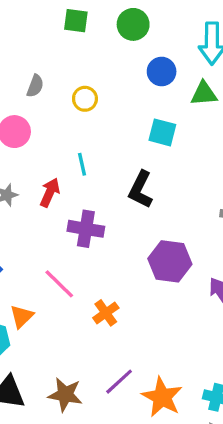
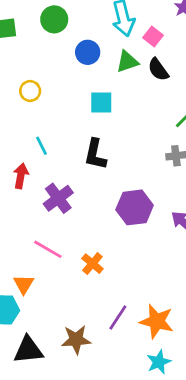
purple cross: (86, 229) -> (58, 198), turned -32

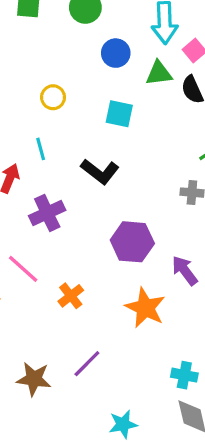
yellow circle: (30, 91) -> (53, 97), moved
black L-shape: (95, 154) -> (100, 172), turned -76
orange star: (157, 321) -> (145, 308), moved

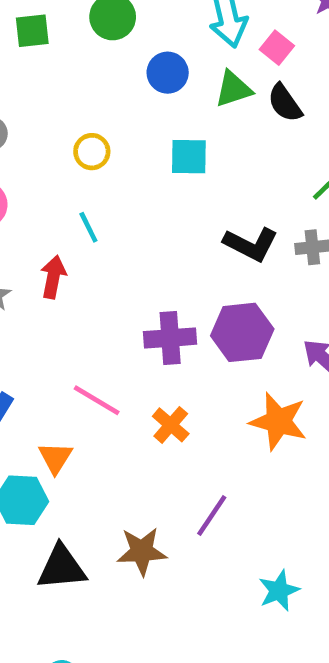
black L-shape: (100, 172) -> (251, 244), moved
purple cross: (47, 213) -> (170, 338), moved, turned 32

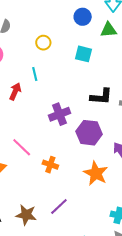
black L-shape: (251, 244) -> (101, 97), turned -35
purple cross: (170, 338) -> (60, 114), moved, turned -30
orange cross: (171, 425) -> (50, 165), turned -35

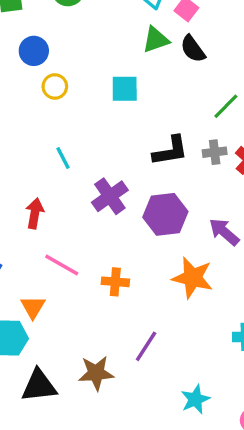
blue circle: (83, 17) -> (34, 51), moved
cyan line: (35, 74) -> (63, 158), moved
red arrow: (15, 91) -> (35, 213), moved

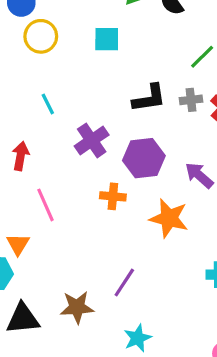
yellow circle: (55, 86) -> (41, 36), size x1.4
pink line: (62, 265) -> (46, 205), turned 36
orange cross: (115, 282) -> (113, 196), moved
cyan star: (195, 399) -> (138, 338), moved

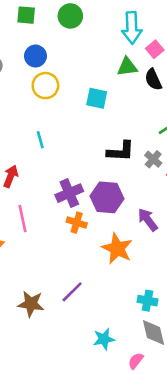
gray cross: (191, 100) -> (153, 159), turned 36
purple cross: (92, 140) -> (69, 193), moved
cyan star: (138, 338) -> (104, 339), moved

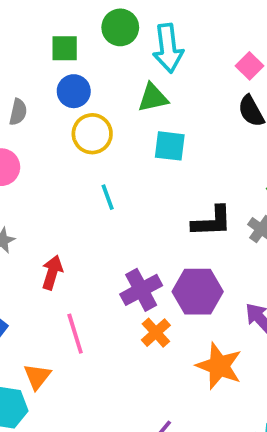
green square: (26, 15) -> (65, 48), moved
cyan arrow: (132, 28) -> (168, 48), moved
green triangle: (127, 67) -> (153, 98), moved
cyan line: (40, 140) -> (108, 197), moved
orange cross: (77, 223) -> (156, 333), turned 36

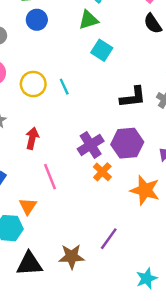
yellow circle: (92, 134) -> (33, 84), moved
cyan square: (170, 146) -> (102, 50), turned 30

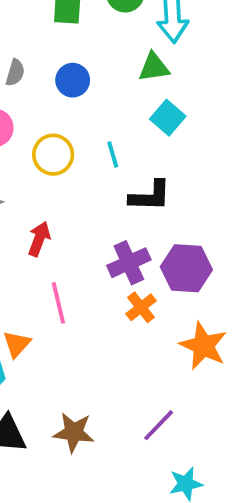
blue circle: (37, 20) -> (73, 80), moved
cyan line: (64, 87) -> (113, 154), moved
black L-shape: (133, 97) -> (150, 196), moved
purple line: (109, 239) -> (159, 425), moved

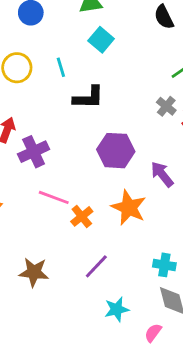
purple cross: (129, 263) -> (34, 152), moved
pink line: (58, 303) -> (54, 197), moved, turned -56
orange cross: (141, 307) -> (82, 216), moved

